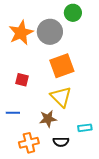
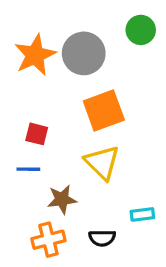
green circle: (73, 13) -> (141, 30), moved
blue line: (13, 113) -> (28, 169), moved
brown star: (48, 119) -> (62, 199), moved

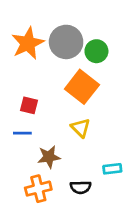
green circle: (141, 30) -> (96, 51), moved
orange square: (104, 110) -> (82, 87), turned -32
yellow triangle: (102, 162) -> (81, 128), size x0.7

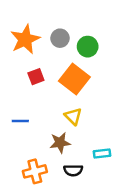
gray circle: (66, 42) -> (60, 38), size x0.6
red square: (29, 105) -> (36, 77), moved, turned -35
brown star: (49, 157) -> (60, 143), moved

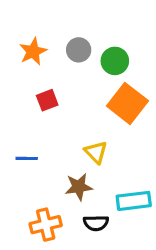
orange star: (25, 39) -> (33, 51), size x0.7
orange square: (74, 79) -> (127, 103), moved
cyan rectangle: (102, 153) -> (134, 201), size x1.5

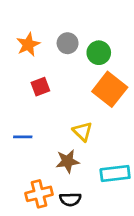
black semicircle: (96, 223) -> (70, 199), moved

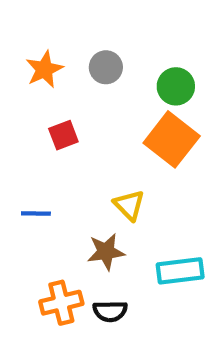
green circle: (99, 53) -> (176, 86), moved

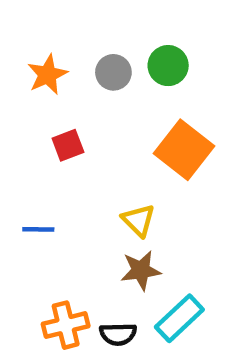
green circle: (176, 86) -> (168, 66), moved
brown star: (106, 252) -> (141, 270), moved
cyan rectangle: (180, 271) -> (179, 318), moved, turned -36

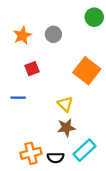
green circle: (168, 66) -> (94, 17), moved
blue line: (38, 229) -> (18, 98), moved

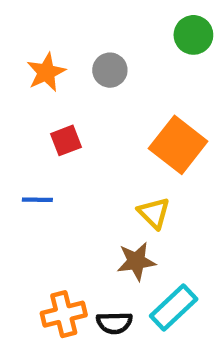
yellow triangle: (65, 104) -> (154, 213), moved

